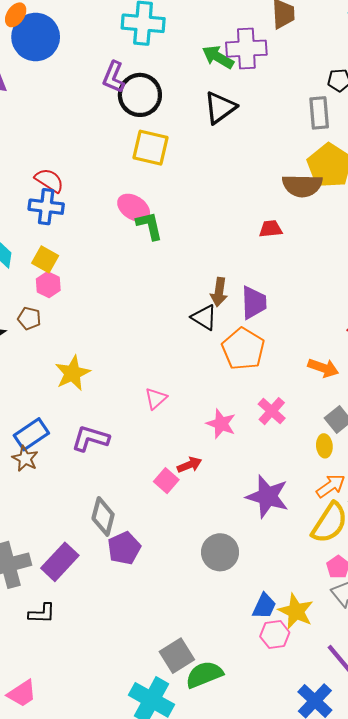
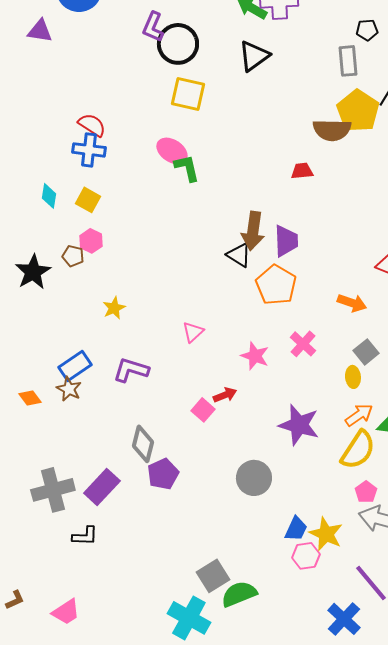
pink hexagon: (48, 285) -> (91, 241), moved
brown arrow: (219, 292) -> (253, 231), size x1.4
yellow star: (72, 373) -> (114, 308), size x0.7

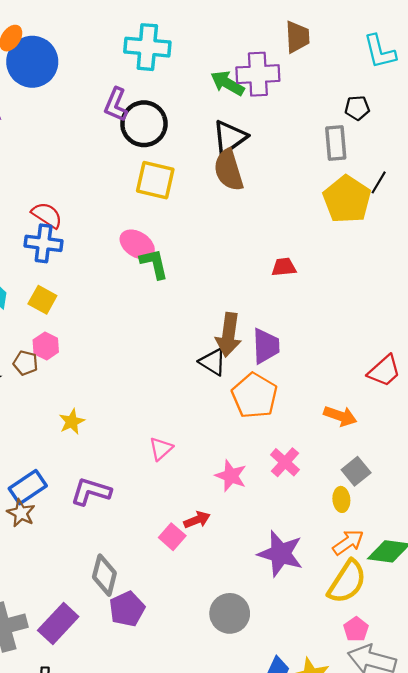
brown semicircle: (332, 130) -> (229, 170), moved, turned 72

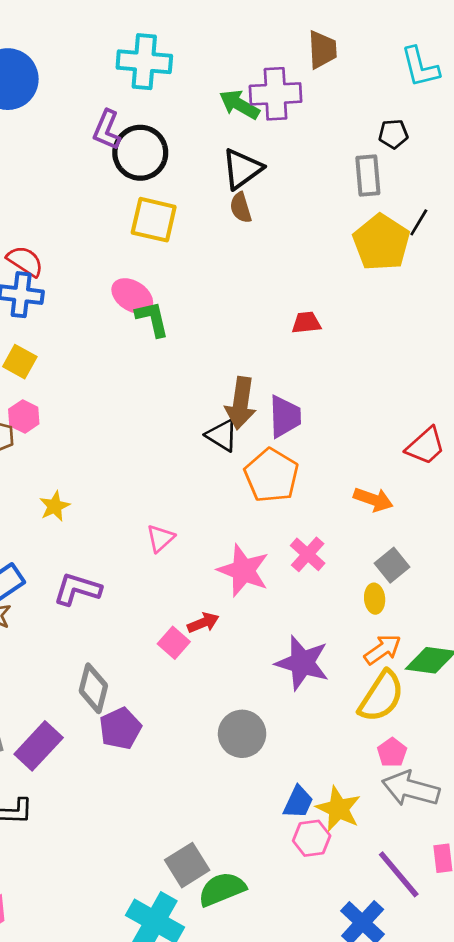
brown semicircle: (229, 170) -> (241, 208), size x0.6
pink star: (231, 476) -> (243, 570), size x1.4

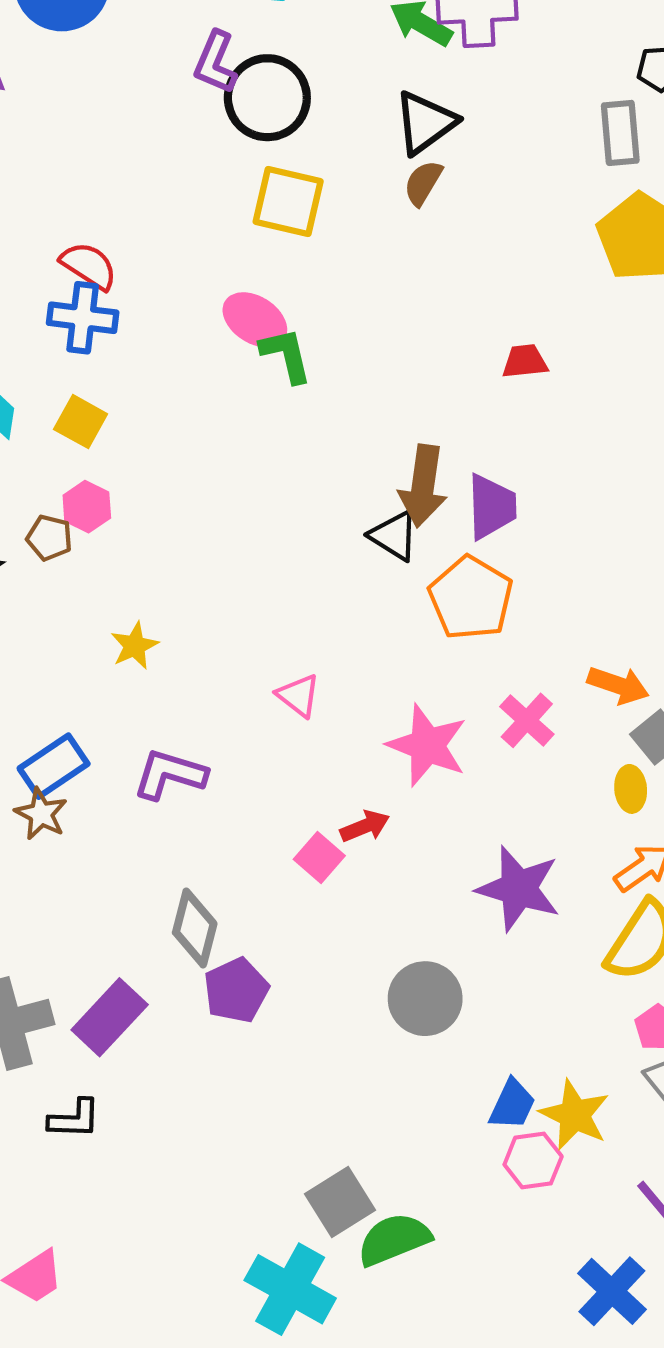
brown semicircle: (241, 208) -> (423, 183), turned 48
orange arrow: (373, 500) -> (618, 685), moved
pink triangle: (160, 538) -> (298, 696), turned -40

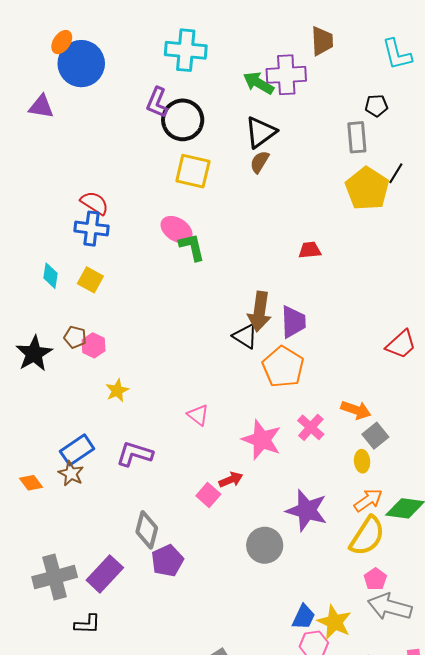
pink hexagon: (87, 507) -> (94, 345), moved
gray circle: (425, 999) -> (265, 545), moved

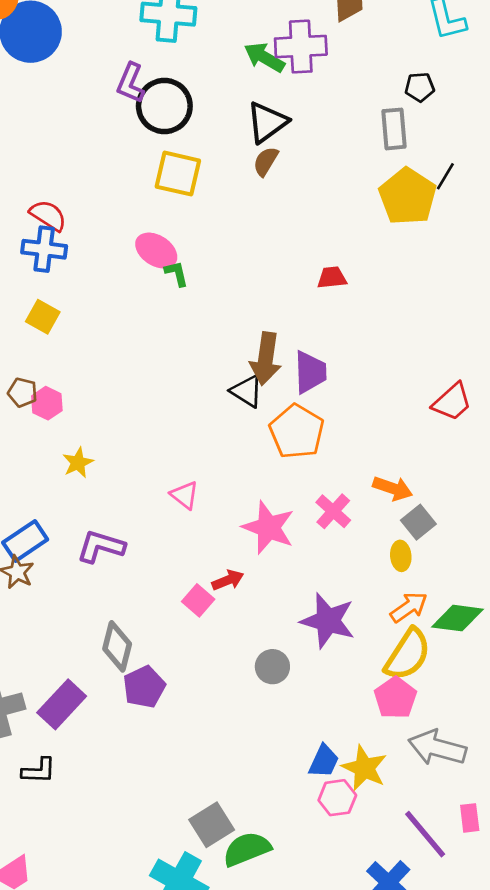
green L-shape: (192, 247) -> (177, 274), size x0.7
gray circle: (265, 545) -> (272, 667), size x0.7
pink pentagon: (375, 579) -> (395, 698), moved, size x1.4

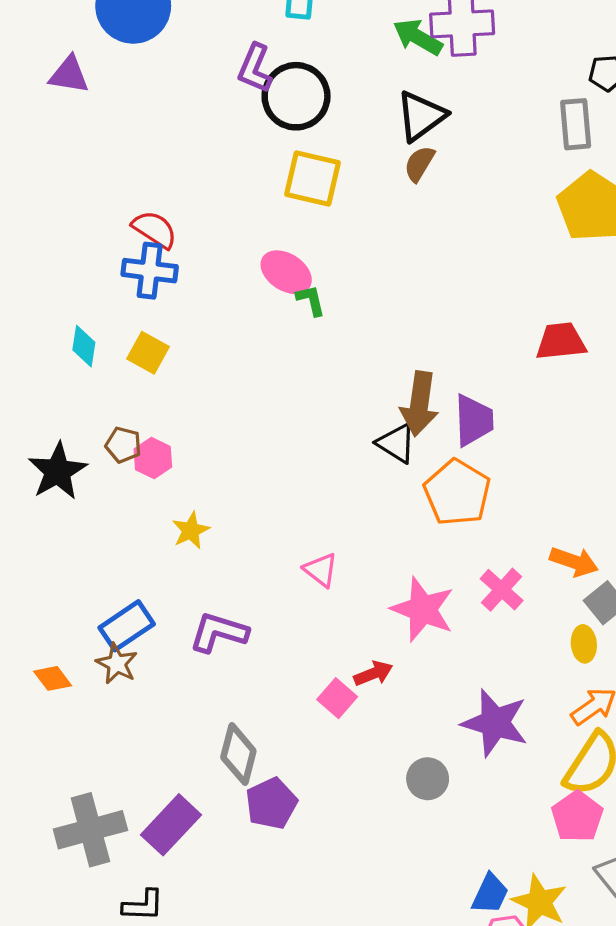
red trapezoid: (332, 278) -> (561, 341), moved, size x1.4

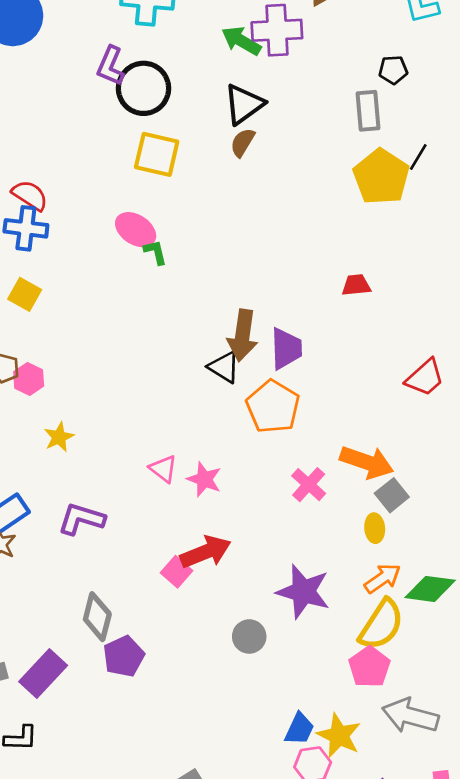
red trapezoid: (561, 341) -> (356, 285), size x0.7
orange arrow: (574, 562) -> (367, 462), size x1.4
pink star: (423, 609) -> (204, 479), moved, size x0.7
red arrow: (373, 673) -> (206, 552), size x1.6

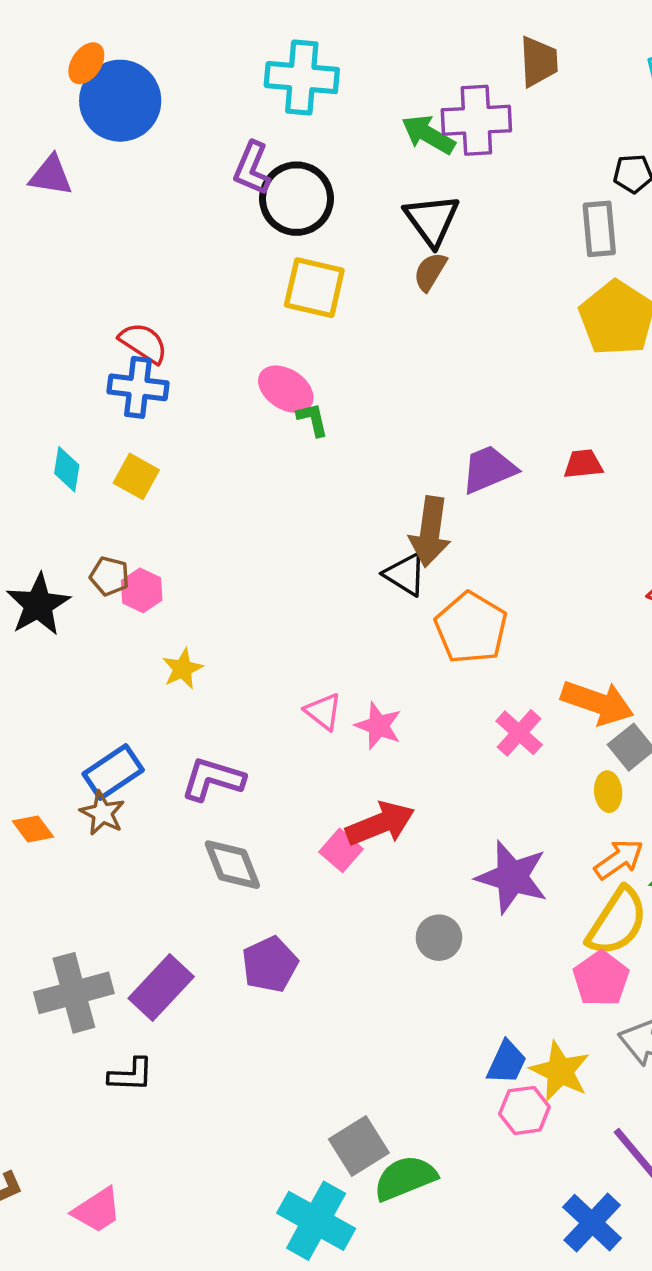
black triangle: (244, 104) -> (432, 220), turned -30
purple trapezoid: (286, 349) -> (489, 469), moved, turned -111
gray diamond: (97, 617) -> (232, 865), moved, turned -36

